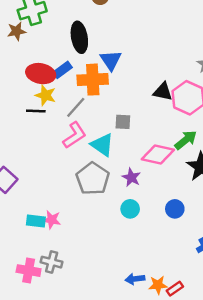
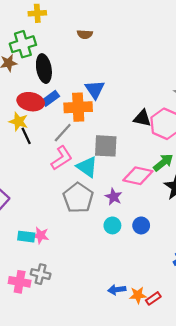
black ellipse: (79, 37) -> (44, 69), moved
yellow star: (46, 95) -> (18, 122), moved
black line: (36, 111) -> (26, 136), turned 63
gray square: (123, 122) -> (106, 146), size x1.6
blue circle: (175, 209) -> (141, 225), moved

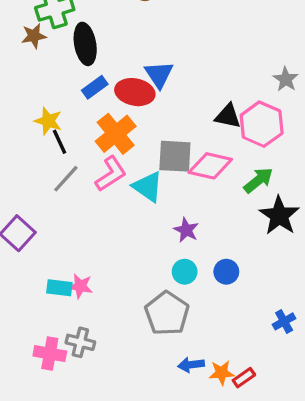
red ellipse: (31, 102) -> (135, 92), moved
orange cross: (78, 107) -> (116, 134), moved, turned -36
gray line: (63, 133) -> (66, 179), moved
pink diamond: (138, 176) -> (210, 166), moved
gray pentagon: (78, 198) -> (167, 313), moved

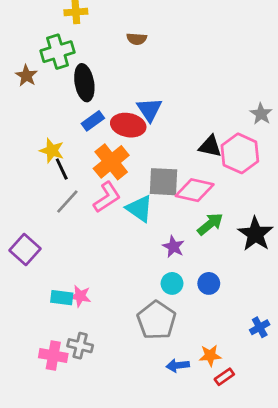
brown star: (34, 36) -> (26, 76), moved, turned -30
green arrow: (258, 180) -> (210, 224), moved
orange star: (221, 373) -> (210, 356), moved

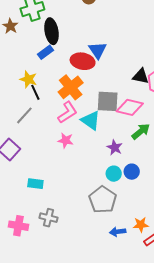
blue rectangle: (93, 121) -> (45, 52), moved
gray line: (67, 201) -> (24, 115), moved
blue circle: (209, 283) -> (132, 172), moved
pink star: (80, 296) -> (66, 140), moved
pink cross: (53, 356) -> (18, 226), moved

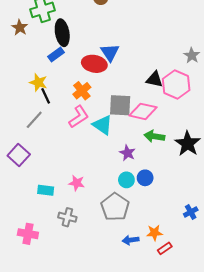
orange cross: (71, 87) -> (82, 91), size x0.7
green arrow: (141, 131) -> (154, 136), turned -132
pink star: (66, 140) -> (77, 183), moved
gray cross: (48, 218) -> (67, 217), moved

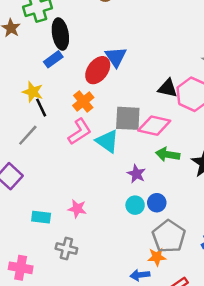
red ellipse: (94, 64) -> (98, 70), turned -65
gray pentagon: (115, 207) -> (169, 236), moved
orange star: (154, 233) -> (157, 257), moved

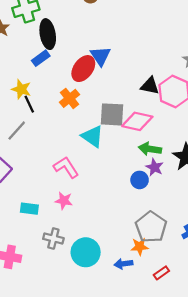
pink L-shape: (80, 132) -> (66, 167), moved, turned -90
purple star: (136, 174) -> (154, 167), moved
blue circle: (157, 203) -> (140, 180), moved
cyan circle: (135, 205) -> (86, 252), moved, size x1.6

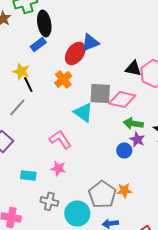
blue triangle: (101, 56) -> (90, 42), turned 42
gray pentagon: (151, 227) -> (102, 194), moved
orange star: (140, 247) -> (124, 190), moved

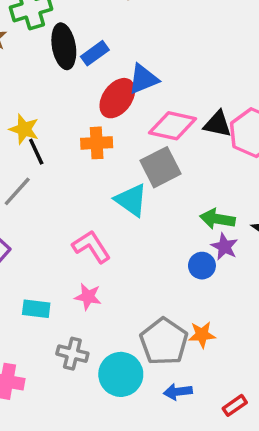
blue rectangle: (38, 44) -> (95, 53), moved
orange cross: (63, 79) -> (97, 143), turned 36
gray square: (100, 93) -> (161, 167), turned -30
pink diamond: (122, 99) -> (173, 126), moved

